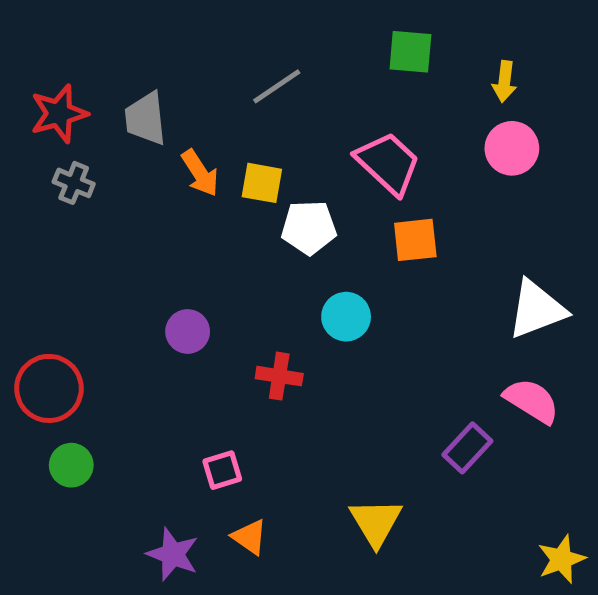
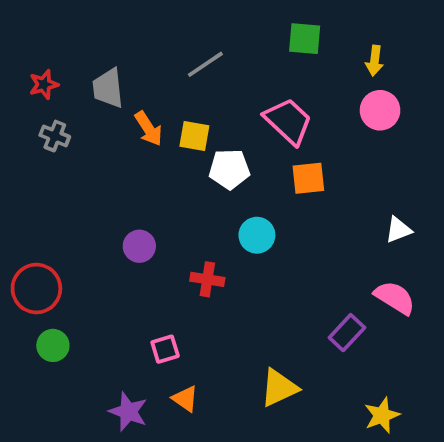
red star: (59, 114) -> (44, 85), size x0.7
white triangle: (537, 309) -> (398, 230), size x0.6
yellow triangle: (376, 522) -> (279, 388), turned 36
yellow star: (561, 559) -> (382, 415), moved

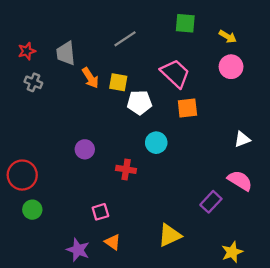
yellow arrow: (375, 61) -> (228, 37), turned -66

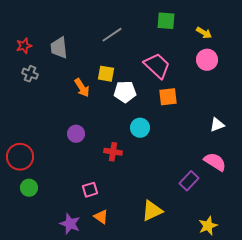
orange arrow: (90, 78) -> (82, 88), moved

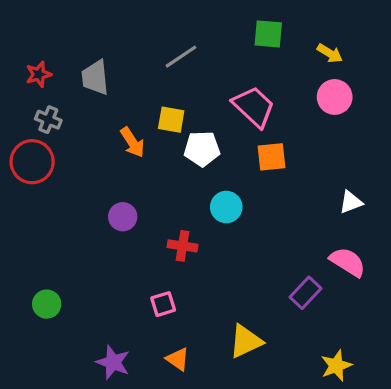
red circle: (20, 157) -> (32, 162), moved
pink square: (90, 190) -> (163, 304), moved
orange triangle: (101, 217) -> (178, 359), moved

